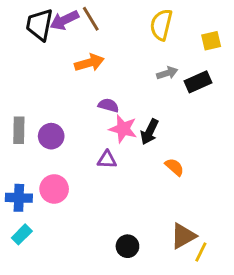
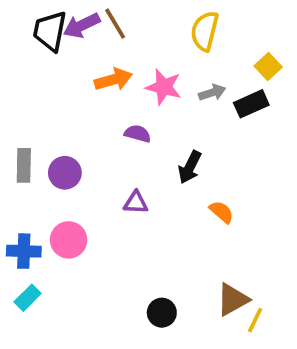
yellow square: (211, 41) -> (268, 66), moved, turned -30
pink star: (123, 129) -> (164, 87), moved

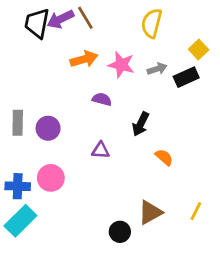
cyan rectangle: (28, 298) -> (20, 221), size x1.6
brown triangle: (233, 300) -> (150, 212), moved
yellow line: (255, 320) -> (196, 211), moved

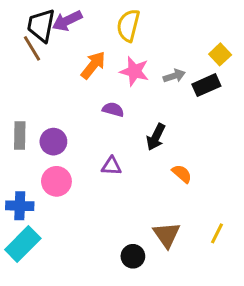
brown line: (85, 18) -> (32, 48), moved
yellow semicircle: (152, 23) -> (128, 25), moved
orange arrow: (84, 59) -> (93, 65), turned -36
pink circle: (51, 178) -> (56, 181), moved
brown triangle: (150, 212) -> (167, 235), turned -36

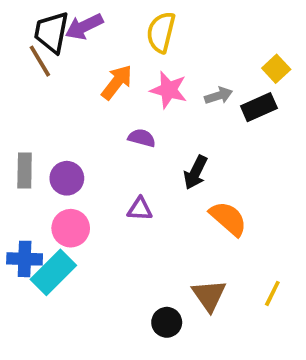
orange semicircle: (182, 174) -> (228, 219), size x1.5
cyan rectangle: (23, 244) -> (53, 272), moved

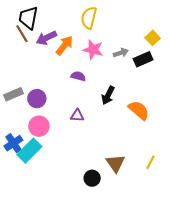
purple arrow: (84, 26) -> (46, 38), moved
gray rectangle: (25, 171) -> (13, 94), turned 66
orange semicircle: (228, 219) -> (139, 110), moved
blue cross: (25, 259) -> (13, 143), turned -36

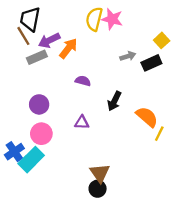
pink star: (93, 50) -> (112, 19), moved
gray rectangle: (13, 94) -> (37, 57), moved
yellow line: (151, 162) -> (159, 134), moved
brown triangle: (115, 163) -> (100, 173), moved

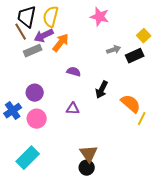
yellow semicircle: (94, 19) -> (51, 17), moved
blue cross: (14, 152) -> (13, 111), moved
cyan rectangle: (31, 160) -> (28, 158), moved

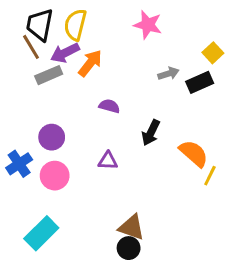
brown triangle: (89, 154) -> (132, 227), turned -36

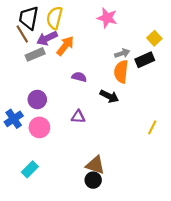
black arrow: (151, 133) -> (109, 96), turned -90
orange semicircle: (194, 153) -> (121, 72), moved, turned -125
cyan rectangle: (41, 233) -> (30, 169), size x0.7

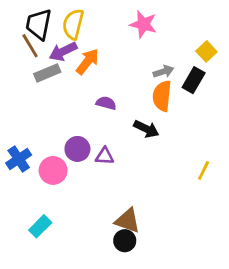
black rectangle: (145, 60) -> (194, 80), turned -36
purple circle: (37, 100) -> (77, 149), moved

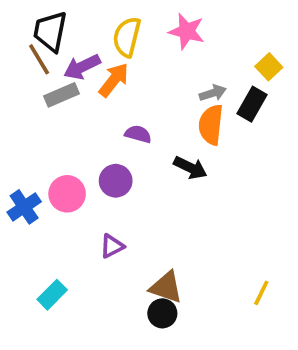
yellow semicircle: (73, 24) -> (127, 37), moved
purple circle: (77, 149) -> (116, 181), moved
purple triangle: (105, 156) -> (112, 246), moved, turned -30
pink circle: (53, 170) -> (67, 194), moved
yellow line: (204, 170) -> (261, 293), moved

